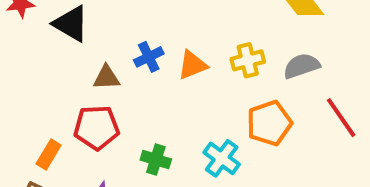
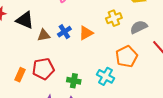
yellow cross: (248, 60) -> (114, 18), moved
brown triangle: (107, 78) -> (44, 35), moved
orange rectangle: (49, 154) -> (20, 75), moved

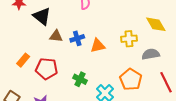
orange pentagon: (126, 57) -> (131, 80), turned -30
orange rectangle: (20, 75) -> (23, 60), moved
green cross: (74, 81) -> (80, 79), moved

